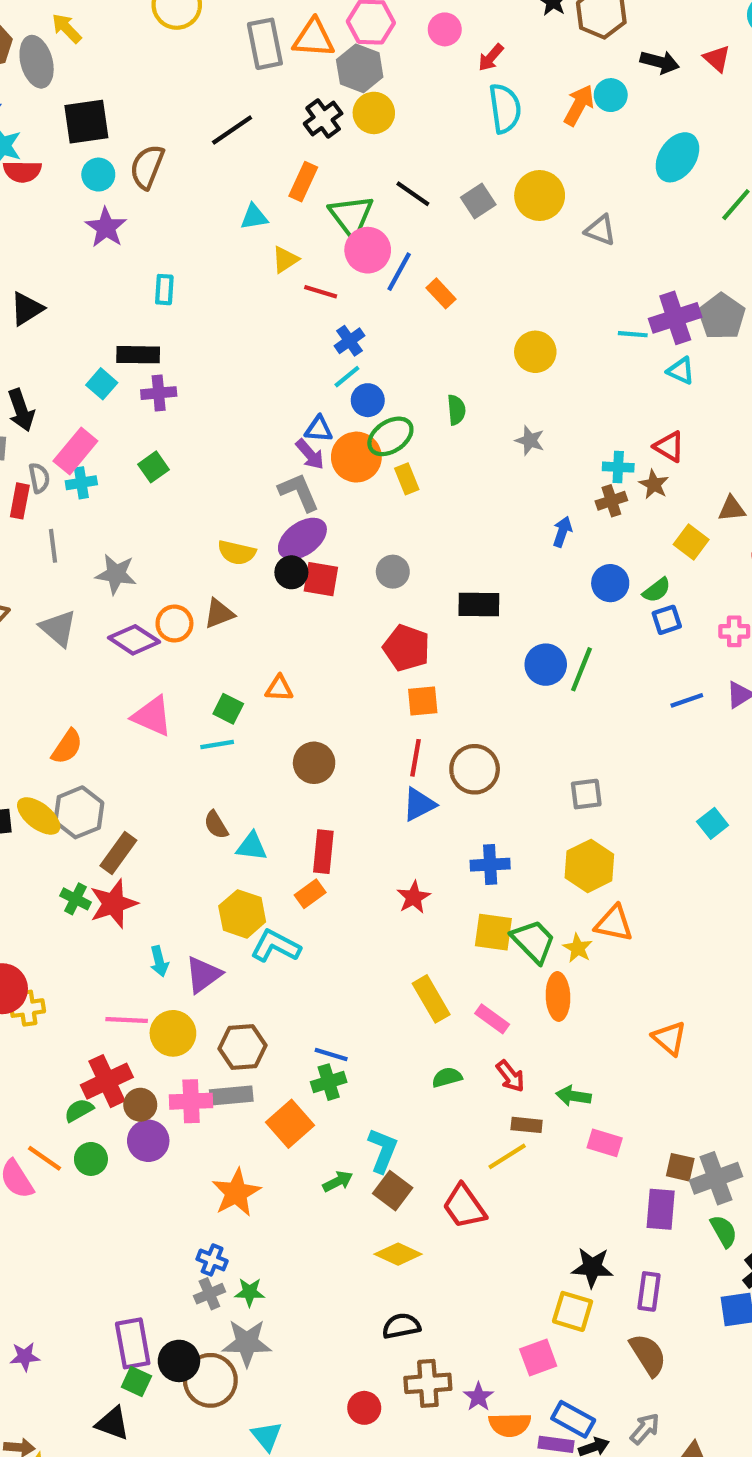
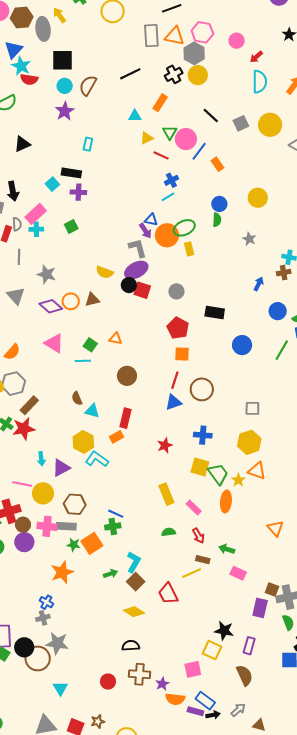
green triangle: (351, 216) -> (170, 132), moved, size x0.7
blue circle: (368, 400) -> (219, 204), moved
green line: (582, 669) -> (282, 350), moved
green star: (250, 1292) -> (74, 545), moved

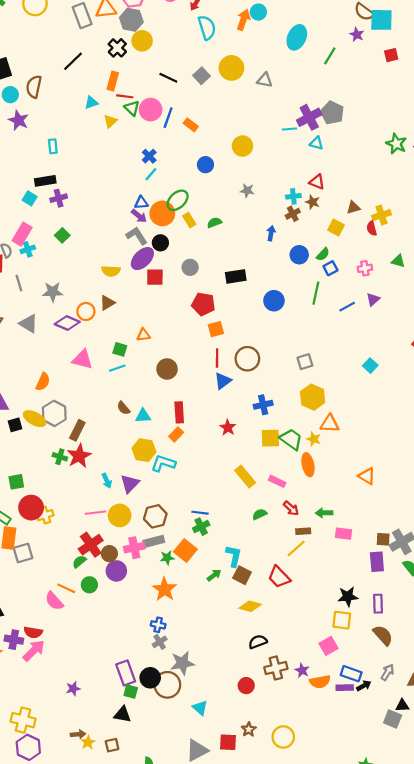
red line: (161, 155) -> (125, 96), moved
green semicircle: (217, 220) -> (214, 223), moved, turned -96
black circle: (129, 285) -> (160, 243), moved

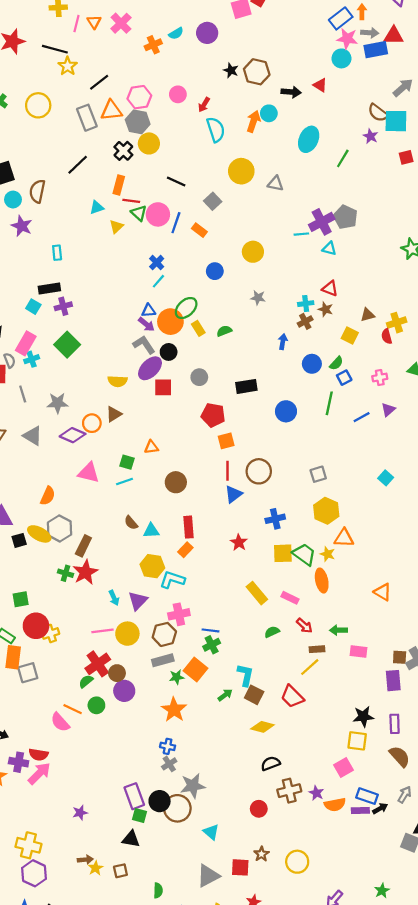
gray square: (201, 76) -> (213, 201), moved
green square: (62, 235) -> (67, 345), size x1.6
pink cross: (134, 548) -> (179, 614), moved

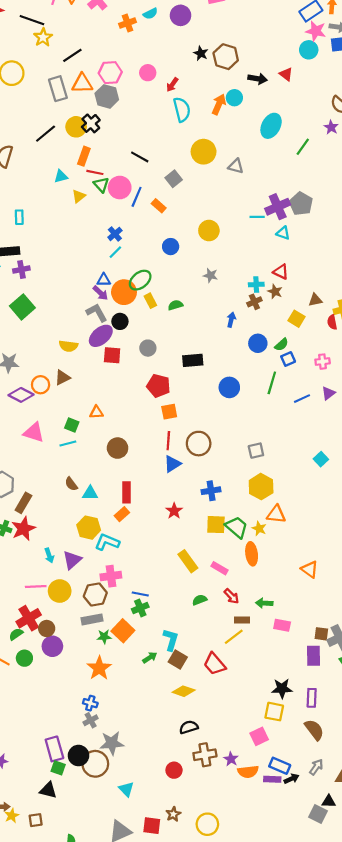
yellow circle: (149, 143) -> (76, 127), moved

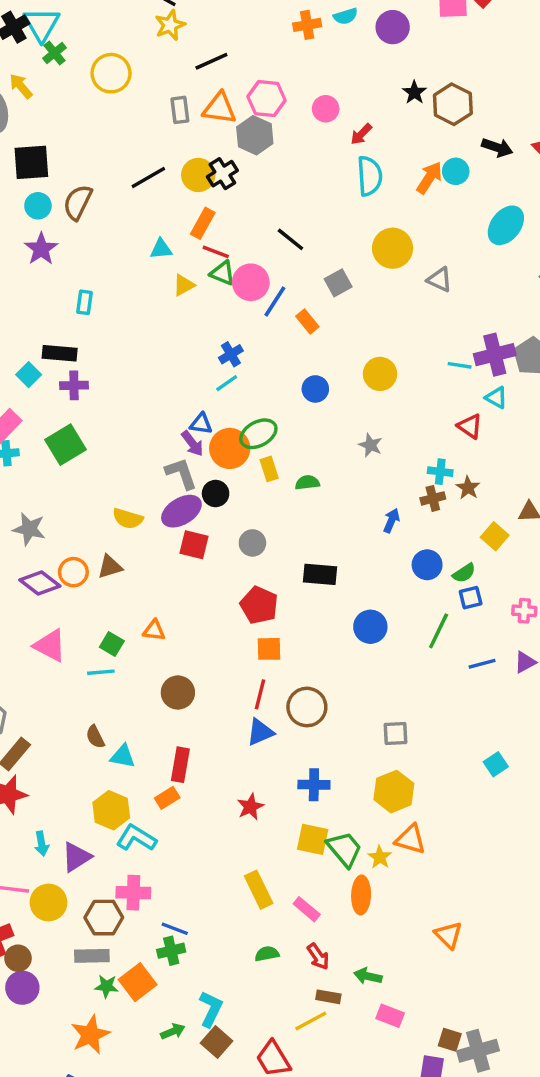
gray rectangle: (58, 89) -> (180, 110), size x0.7
green triangle: (101, 185) -> (222, 273), turned -35
red triangle: (281, 272) -> (470, 426), moved

